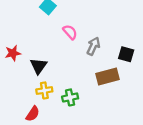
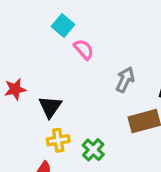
pink semicircle: (70, 32) -> (84, 49), moved
green cross: (70, 97) -> (93, 150), turned -35

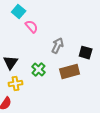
green cross: (93, 150) -> (39, 70), moved

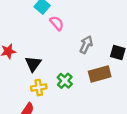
green cross: (39, 70) -> (65, 81), moved

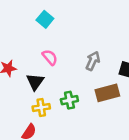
pink semicircle: (57, 23) -> (50, 57), moved
green cross: (65, 81) -> (69, 100), turned 35

